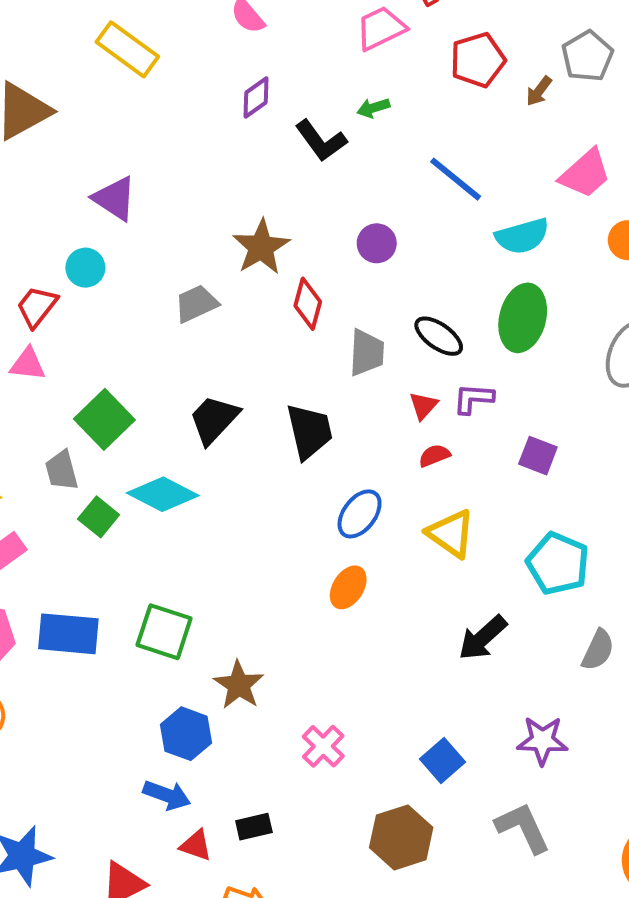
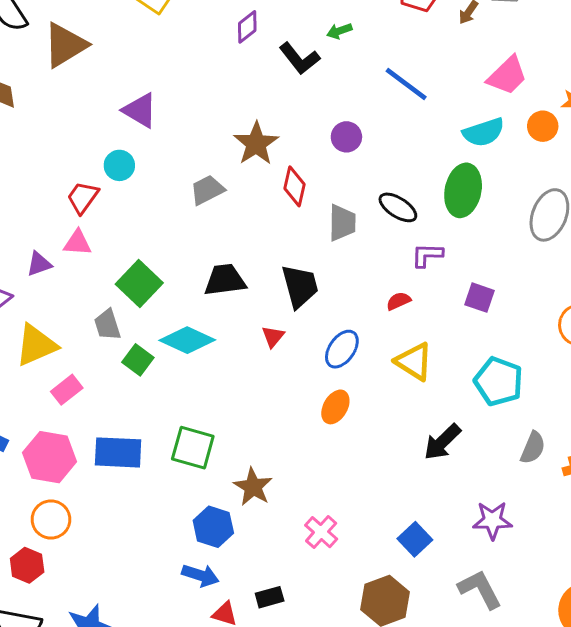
cyan semicircle: (522, 236) -> (484, 132), moved
red triangle: (423, 406) -> (273, 337), moved
black trapezoid: (214, 419) -> (225, 280), turned 42

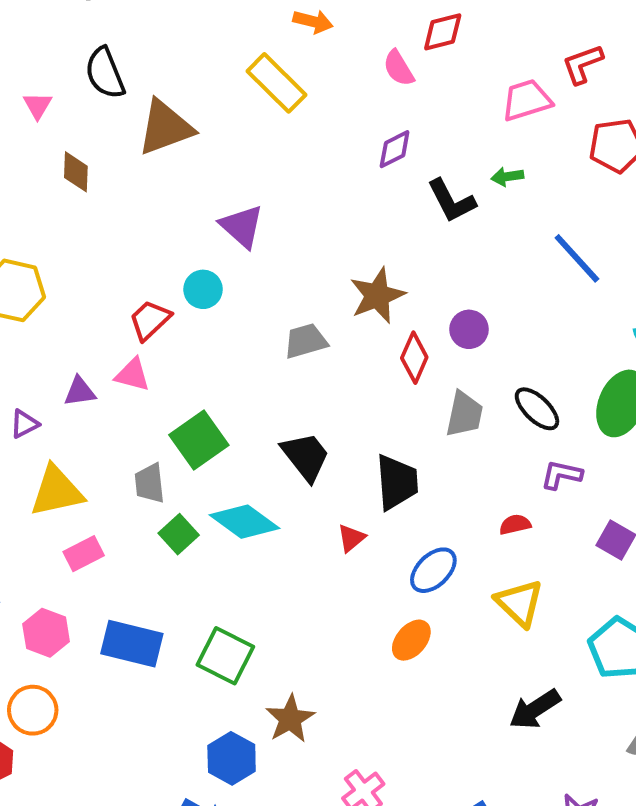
purple circle: (346, 137) -> (469, 329), moved
black trapezoid: (225, 280) -> (306, 456), turned 48
pink hexagon: (50, 457) -> (46, 633), size x0.7

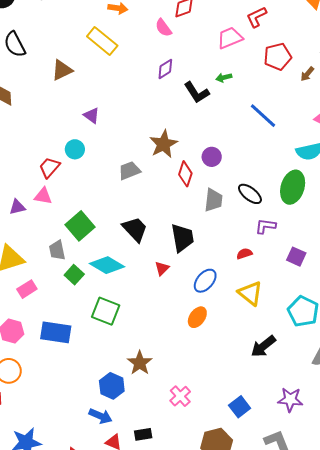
brown triangle: (165, 127) -> (62, 70), moved, size x0.7
purple triangle: (242, 226) -> (91, 115), size x0.7
green square: (225, 656) -> (106, 311), moved

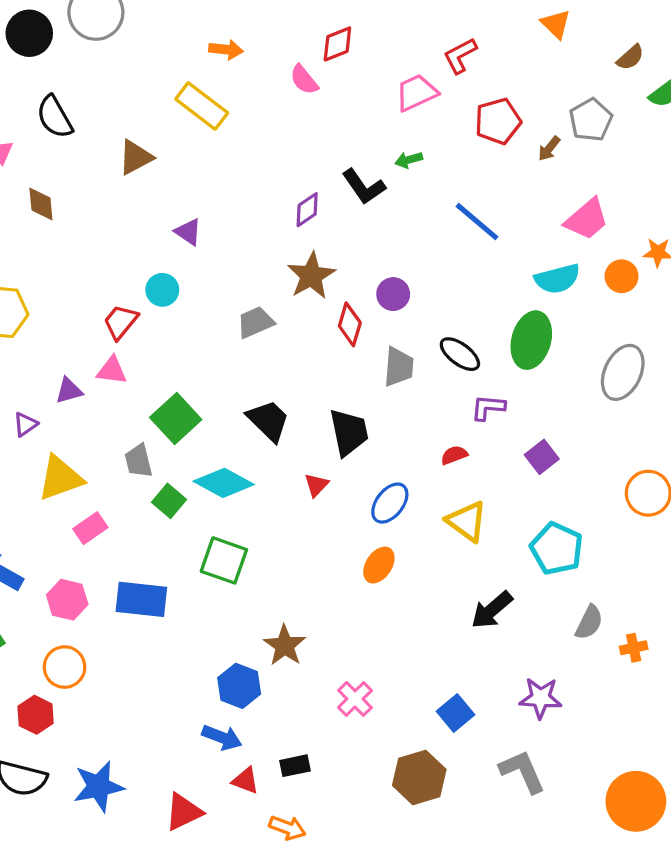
purple diamond: (165, 69) -> (307, 210), moved
purple square: (296, 257) -> (542, 457), turned 30

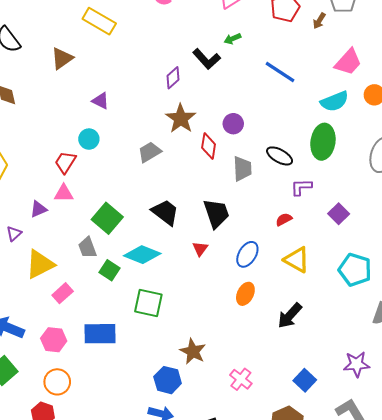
black arrow: (492, 610) -> (290, 316), moved

